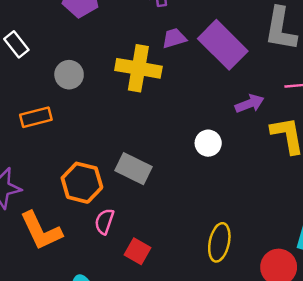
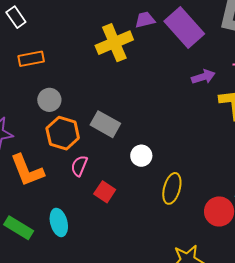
yellow cross: (138, 68) -> (114, 43), turned -36
gray circle: (69, 75) -> (49, 100), moved
orange rectangle: (36, 117) -> (31, 59), moved
white circle: (208, 143) -> (141, 156), moved

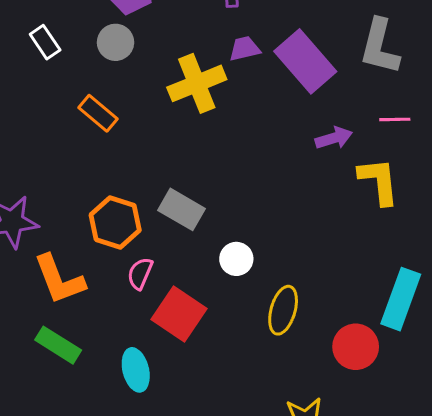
orange rectangle: (31, 59) -> (98, 113), moved, turned 50
gray circle: (49, 100) -> (116, 42), moved
red square: (105, 192) -> (179, 314), size x1.6
cyan ellipse: (59, 222) -> (136, 370), moved
green rectangle: (19, 228) -> (58, 345), moved

